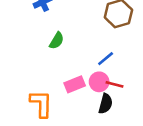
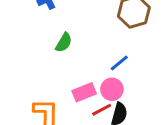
red line: (115, 84) -> (102, 110), moved, turned -42

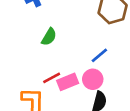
red line: (102, 110) -> (52, 78), moved

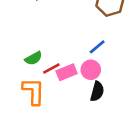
green semicircle: (49, 37) -> (33, 58), moved, turned 30

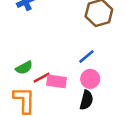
pink circle: (91, 70) -> (90, 79), moved
pink rectangle: (67, 72) -> (57, 81), turned 30

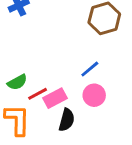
pink rectangle: (57, 81) -> (55, 98), turned -36
black semicircle: (86, 100) -> (67, 120), moved

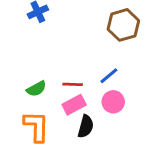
red line: (38, 94) -> (73, 84), moved, turned 30

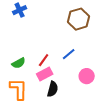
red line: (73, 84) -> (44, 60), turned -56
pink circle: (113, 102) -> (87, 76), moved

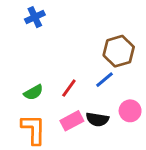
brown hexagon: (79, 19) -> (119, 51), moved
pink rectangle: (45, 74) -> (72, 121), moved
black semicircle: (53, 89) -> (97, 119), moved, turned 84

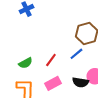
black semicircle: (97, 119) -> (80, 82), moved

